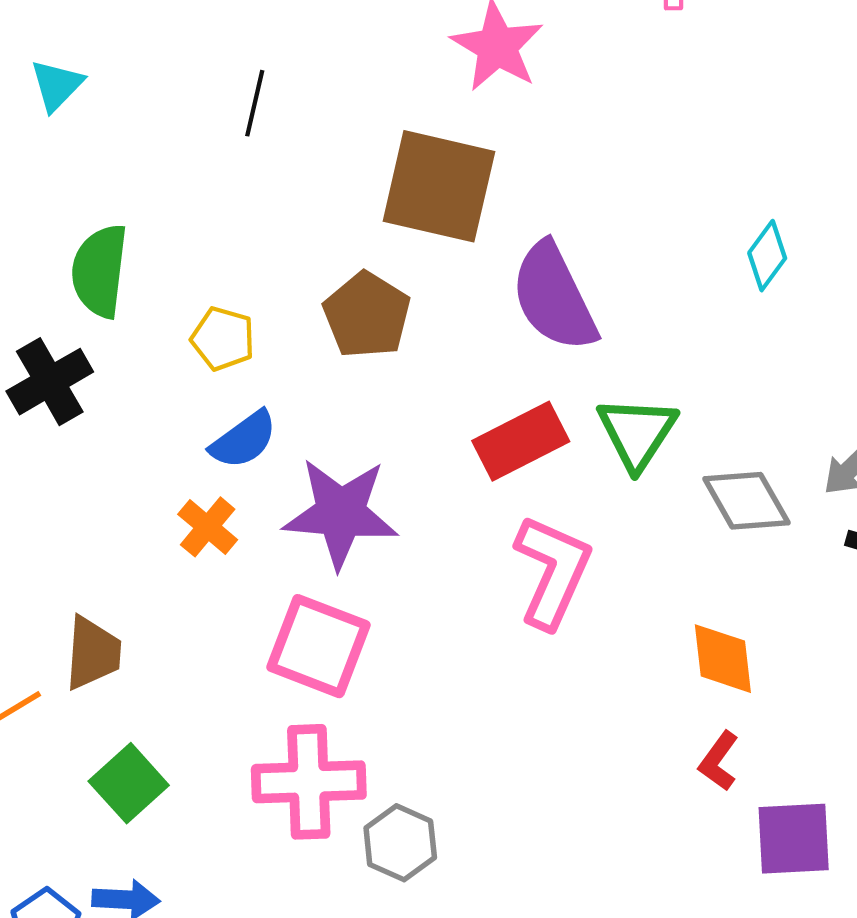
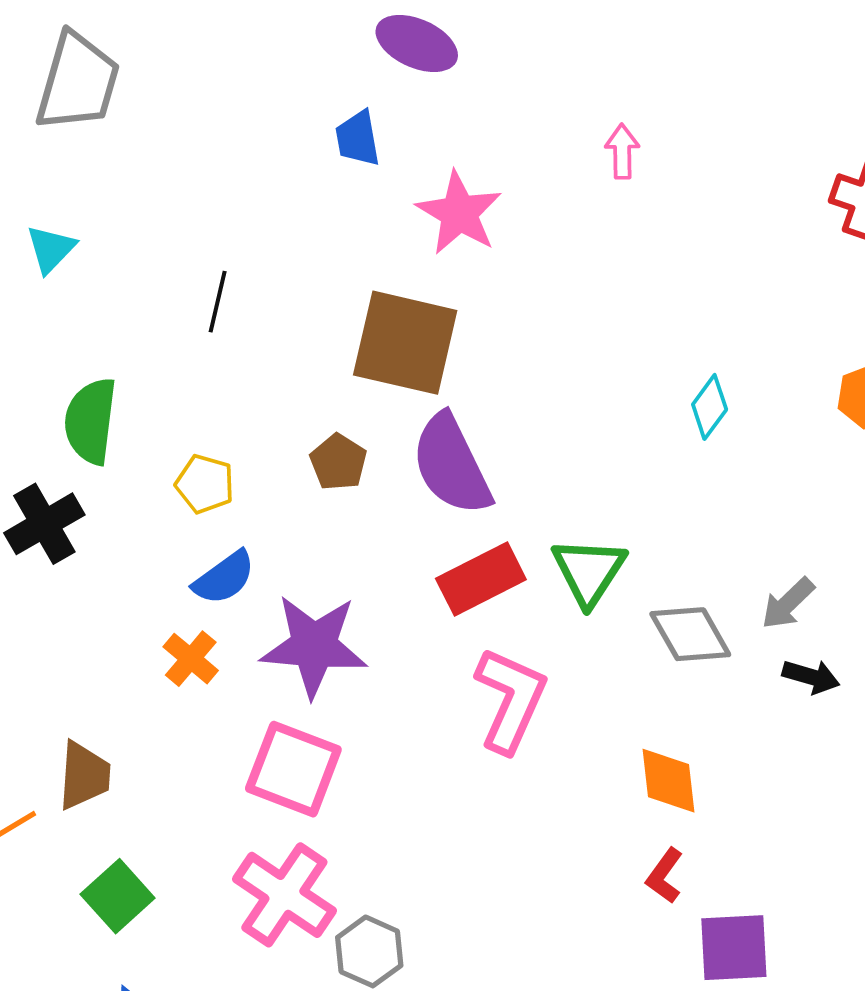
black line: (255, 103) -> (218, 302), moved
purple semicircle: (554, 297) -> (451, 465), moved
brown pentagon: (367, 315) -> (338, 462), size x0.7
pink cross: (309, 782) -> (284, 895), turned 36

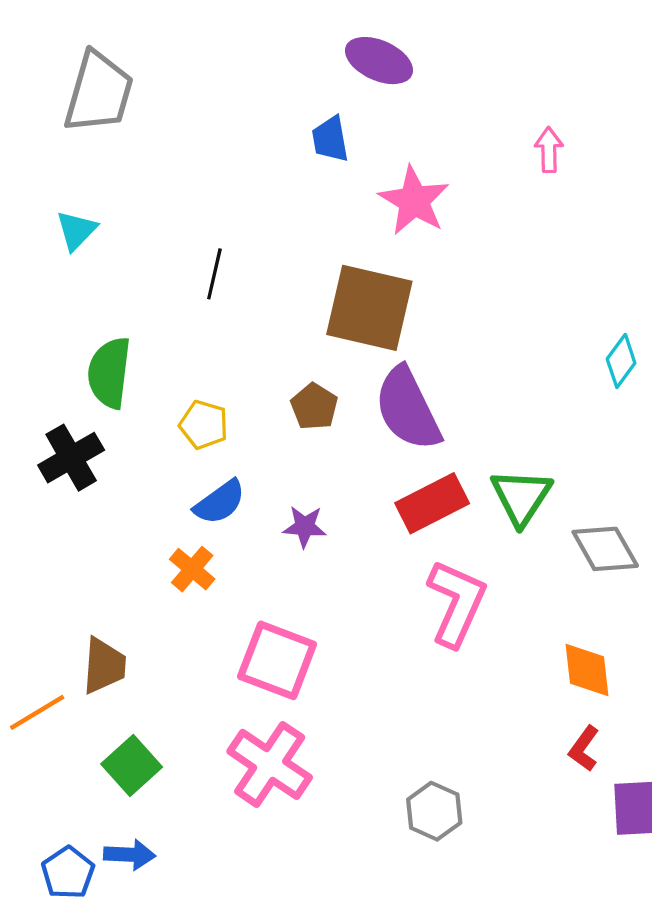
purple star: (314, 646) -> (305, 527), moved, size x0.5
gray hexagon: (369, 951) -> (434, 811), moved

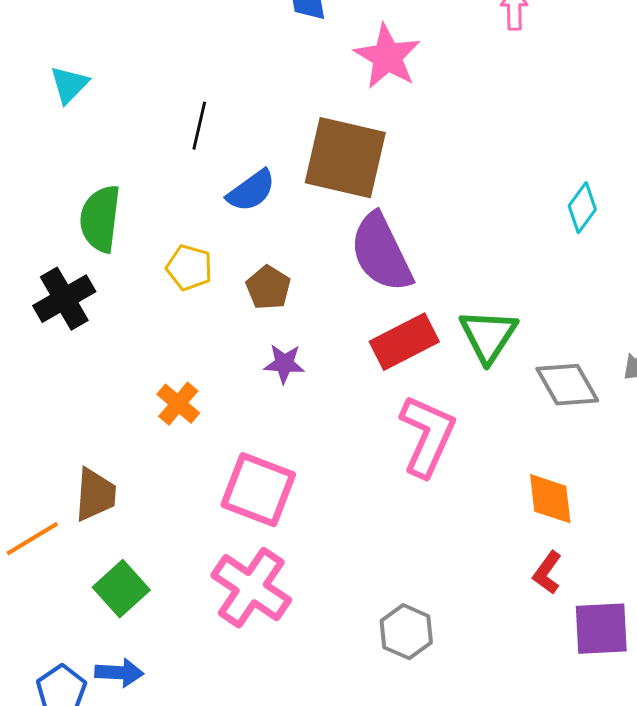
brown pentagon: (314, 407) -> (268, 288), moved
blue semicircle: (220, 502) -> (251, 191), moved

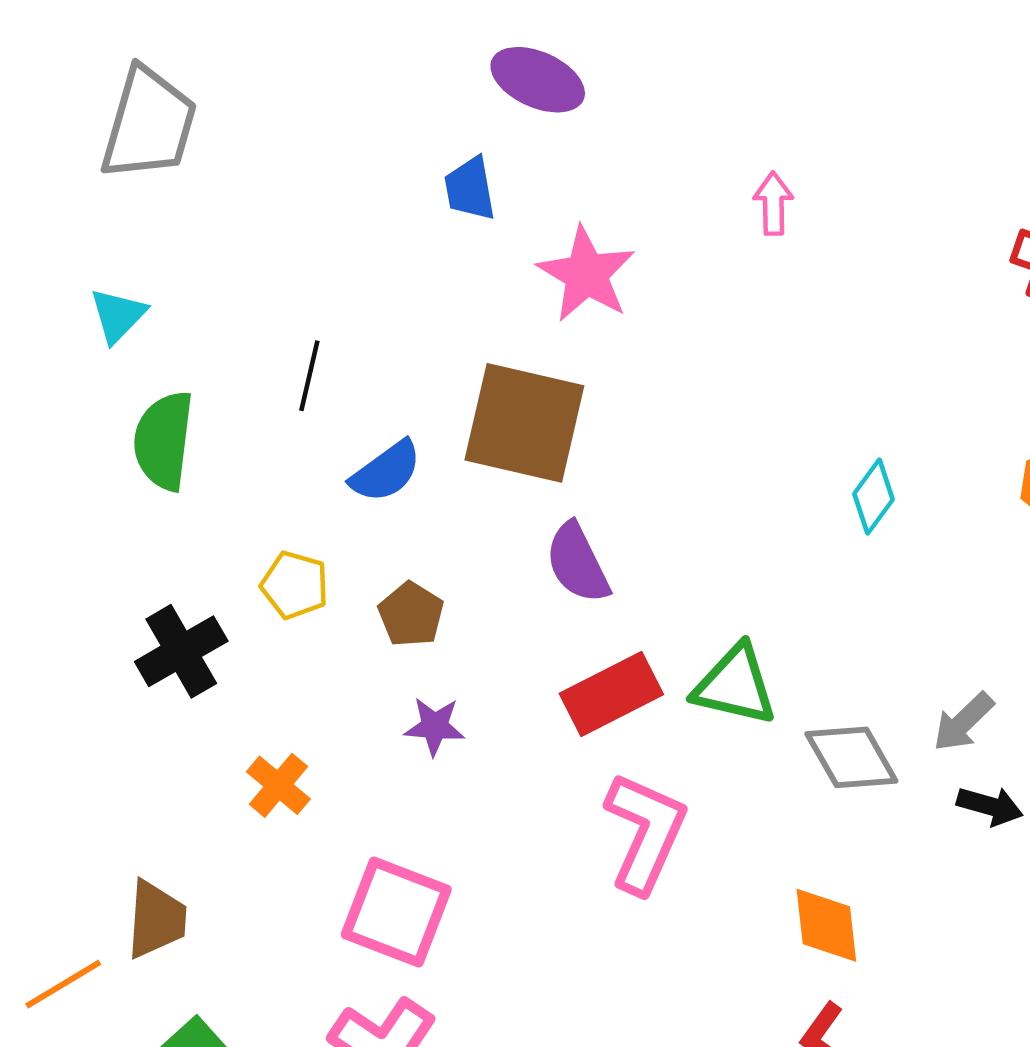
green semicircle: (100, 219) -> (164, 441), moved
purple semicircle: (381, 253) -> (577, 563), size x0.7
black cross: (64, 299) -> (181, 651), moved
green triangle: (488, 336) -> (735, 685), turned -50

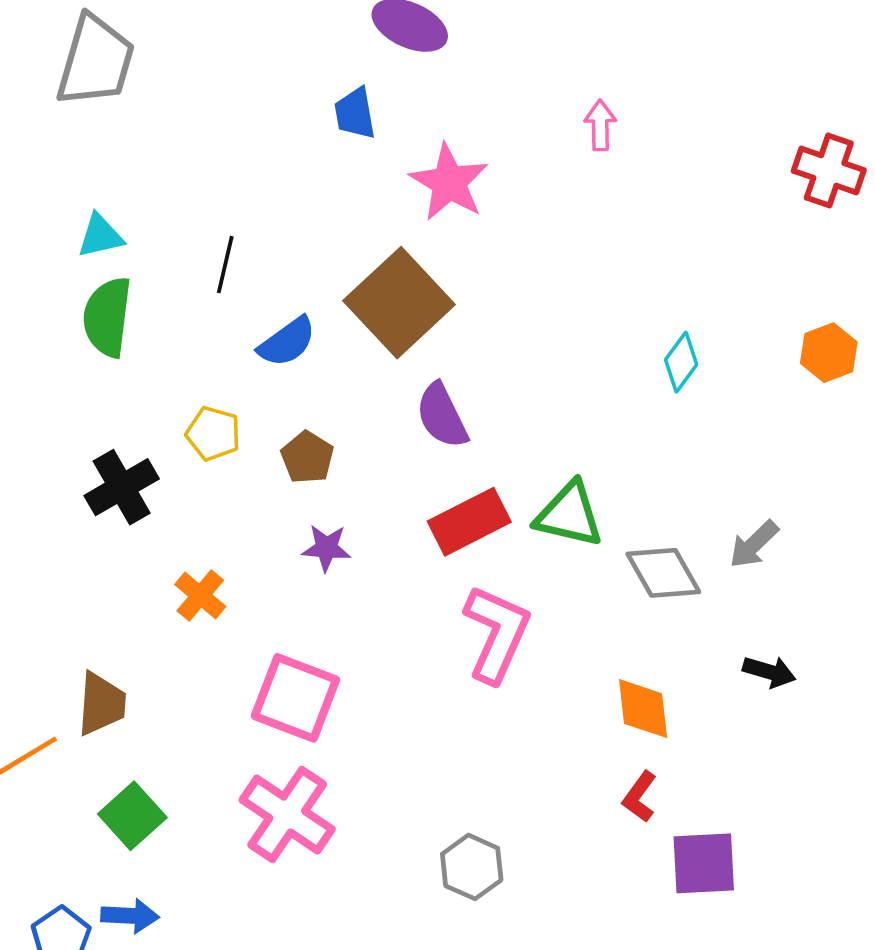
cyan triangle: (118, 315) -> (100, 236), moved, turned 33
brown square: (524, 423) -> (399, 303), turned 34
black arrow: (990, 806) -> (769, 672), moved

